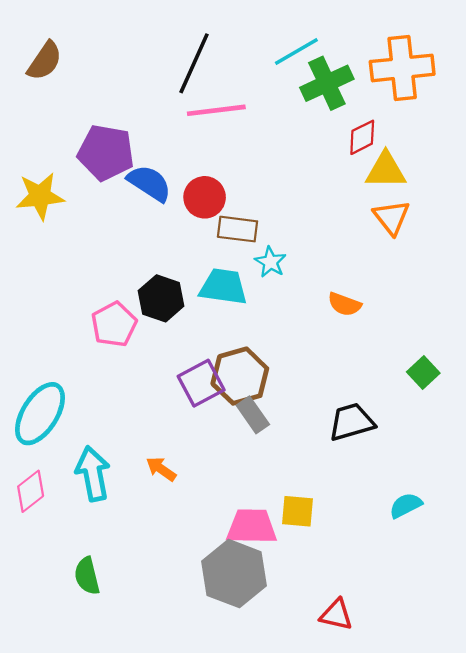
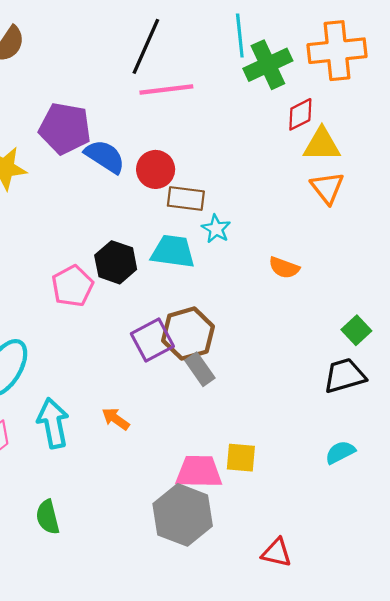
cyan line: (296, 52) -> (240, 36), turned -66
black trapezoid: (352, 422) -> (345, 376), moved

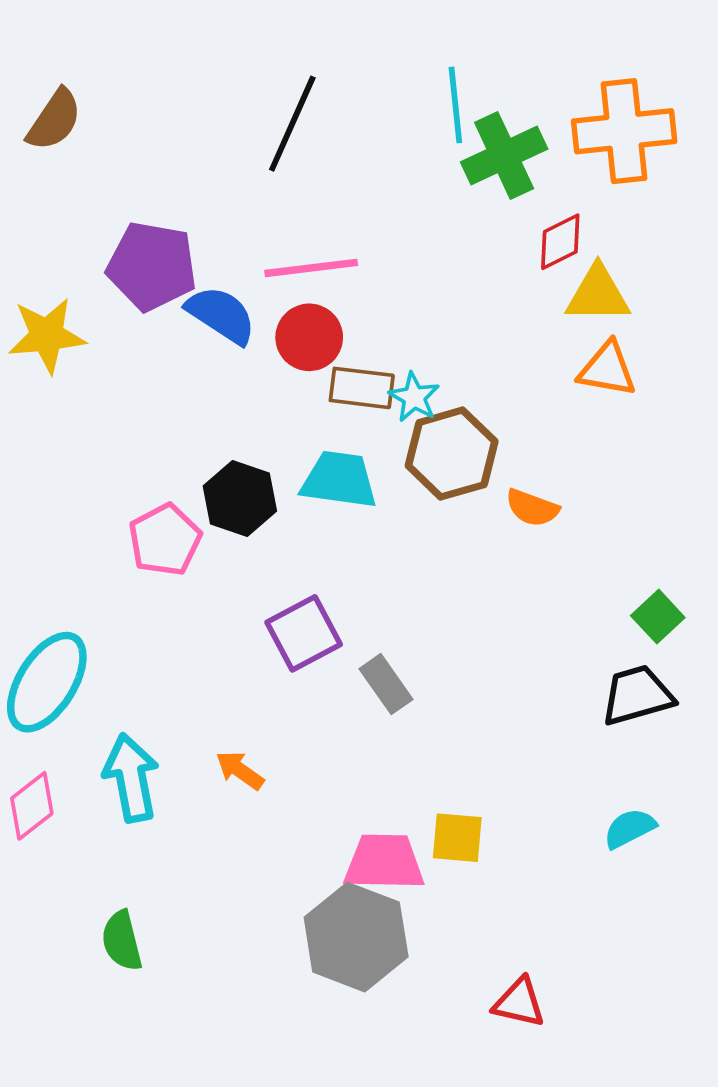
pink line: (166, 90) -> (311, 268), moved
orange triangle: (327, 188) -> (607, 369), turned -42
cyan star: (216, 229) -> (414, 397), moved
brown hexagon: (188, 334) -> (452, 454), moved

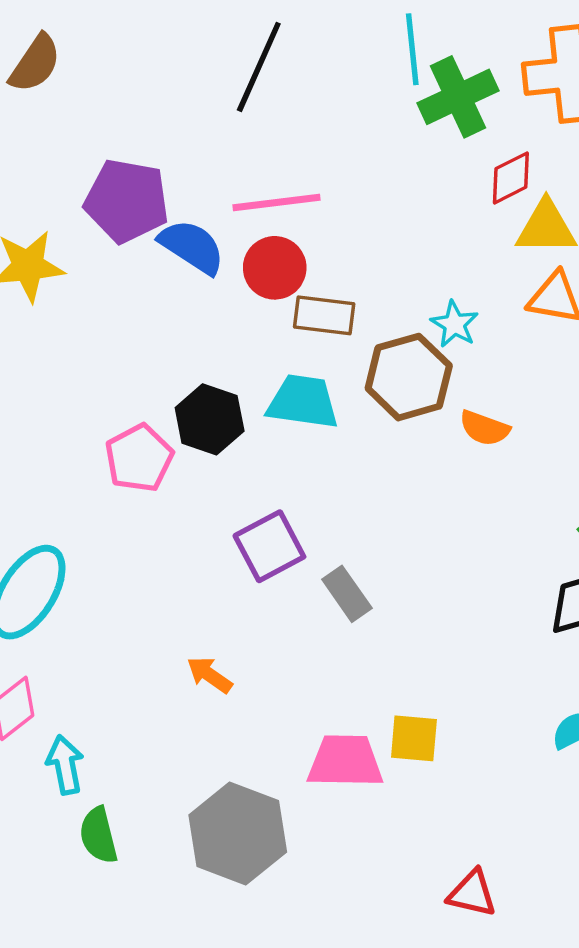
cyan star: (414, 397) -> (454, 324), moved
cyan arrow: (131, 778) -> (65, 765), moved, size x0.7
gray hexagon: (356, 937) -> (238, 834), moved

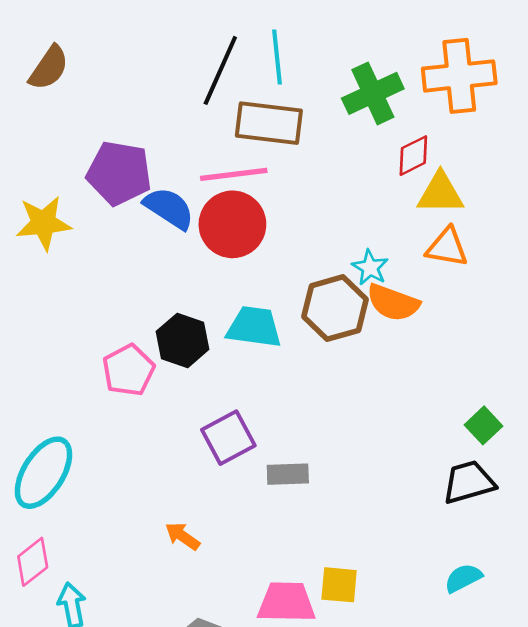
cyan line: (412, 49) -> (277, 57), moved
red circle: (275, 268) -> (232, 224), size x1.4
brown rectangle: (324, 315) -> (269, 123), moved, size x1.4
orange semicircle: (484, 428) -> (393, 303), moved, size x1.4
gray rectangle: (347, 594) -> (288, 474), turned -57

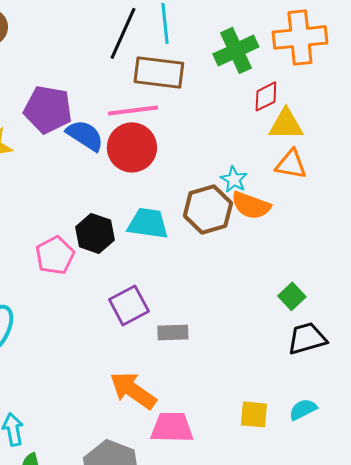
green square: (484, 425) -> (292, 296), moved
orange arrow: (182, 536) -> (133, 390), moved, size x1.8
yellow square: (339, 585) -> (254, 414), moved

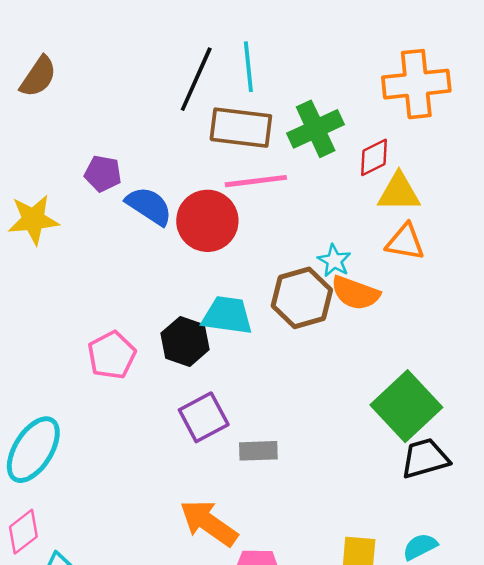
green cross: (236, 50) -> (316, 129), moved
purple pentagon: (48, 109) -> (103, 174), size x0.6
pink line: (133, 110) -> (256, 181), moved
black hexagon: (95, 233) -> (185, 341), moved
green square: (292, 296) -> (406, 406), size x2.0

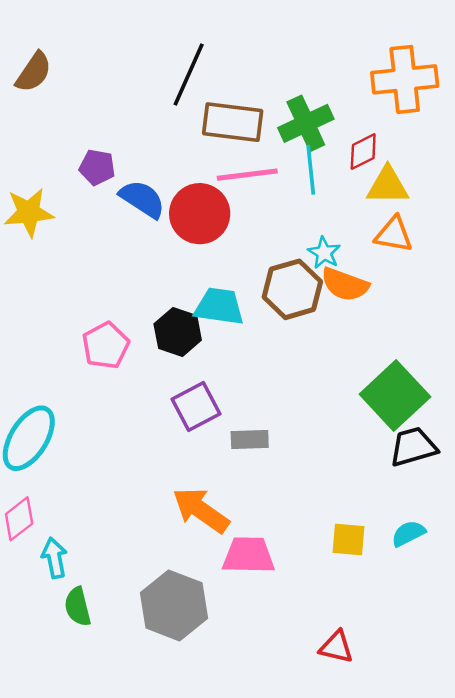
cyan line: (248, 67) -> (311, 170), moved

